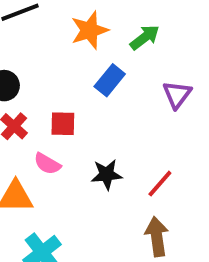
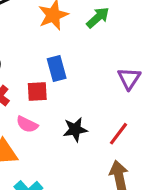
blue rectangle: (110, 80) -> (57, 68), moved, turned -50
purple triangle: (177, 94) -> (129, 79), moved

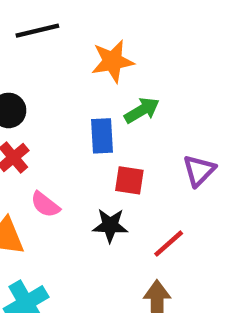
green arrow: (98, 17) -> (142, 110), moved
red square: (37, 91) -> (129, 180), moved

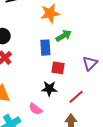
pink semicircle: (45, 205) -> (35, 109), moved

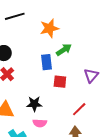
black star: (49, 89) -> (34, 104), moved
pink semicircle: (35, 109) -> (40, 123), turned -32

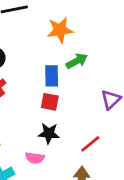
red square: (60, 82) -> (50, 102), moved
black star: (34, 104) -> (49, 133), moved

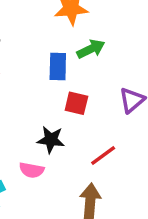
red square: (50, 102) -> (76, 103), moved

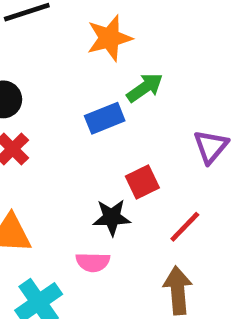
blue rectangle: (58, 66) -> (105, 118), turned 76
red square: (76, 103) -> (142, 182), moved, turned -30

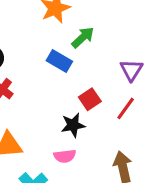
blue rectangle: (105, 118) -> (59, 61), turned 60
red line: (185, 227) -> (126, 108), moved

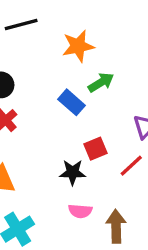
pink semicircle: (65, 156) -> (80, 211), moved

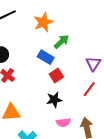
red square: (96, 149) -> (56, 76), moved

